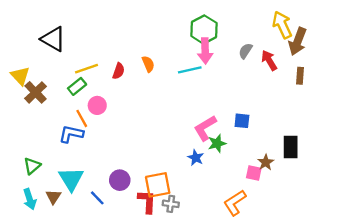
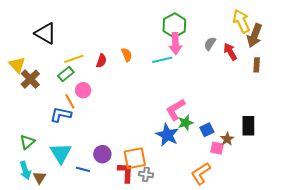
blue square: (242, 121) -> (207, 130), moved, turned -32
blue star: (196, 158) -> (167, 135), size x1.6
brown triangle: (53, 197) -> (39, 177), moved
blue line: (97, 198) -> (83, 169), turned -32

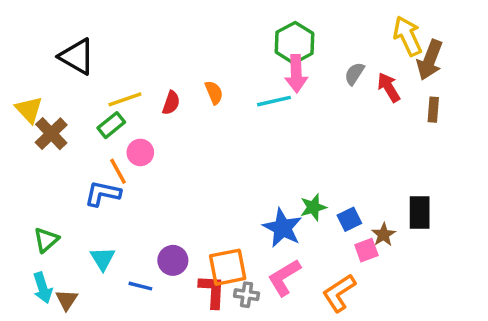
pink L-shape: (175, 110) -> (284, 277), moved
pink square: (217, 148) -> (366, 250), turned -32
cyan triangle: (61, 153) -> (103, 259), size x0.7

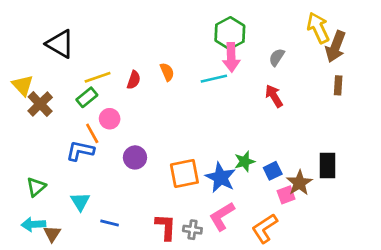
red arrow: (389, 87) -> (274, 96), moved
brown star: (384, 235) -> (299, 183), size x1.4
purple circle: (173, 260) -> (135, 157), moved
orange square: (228, 267) -> (184, 174), moved
cyan arrow: (43, 288) -> (33, 224), turned 105

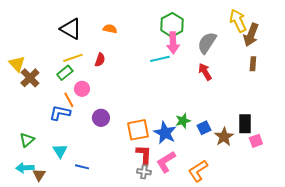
black triangle: (60, 44) -> (71, 29), moved
gray semicircle: (277, 57) -> (207, 43), size x1.6
orange semicircle: (167, 72) -> (110, 29), moved, turned -56
pink square: (286, 195) -> (256, 141), moved
red L-shape: (166, 227) -> (144, 155), moved

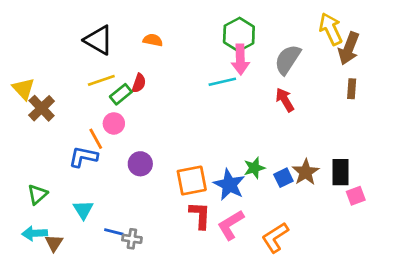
green rectangle: (65, 73) -> (121, 94), moved
brown star: (224, 137) -> (306, 172), moved
gray cross: (144, 172) -> (132, 239), moved

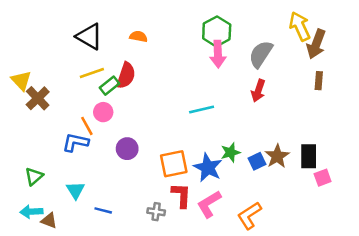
cyan line: (222, 82) -> (202, 110), moved
red semicircle: (139, 83) -> (126, 76), size x1.5
red arrow: (285, 100) -> (258, 91), turned -130
gray cross: (132, 239) -> (156, 212), moved
brown triangle: (54, 243) -> (49, 220), turned -42

